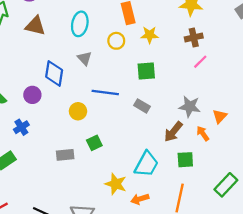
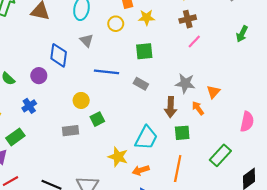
yellow circle: (78, 111) -> (81, 100), moved
brown arrow: (173, 132) -> (171, 107), turned -36

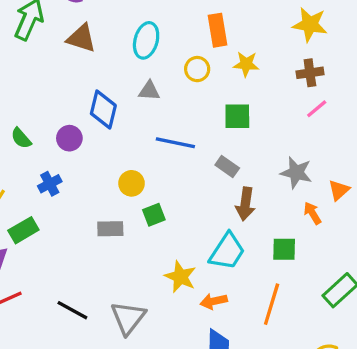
gray triangle: (87, 41) -> (149, 91), turned -48
brown arrow: (171, 107) -> (245, 204), moved

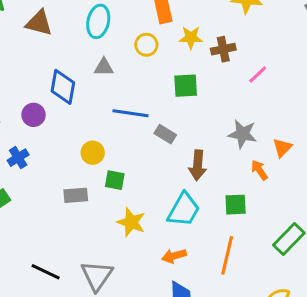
brown cross: (310, 73) -> (223, 49), moved
gray rectangle: (227, 166) -> (165, 134), moved
green square: (154, 215) -> (115, 180), turned 35
yellow star: (180, 277) -> (131, 222), moved

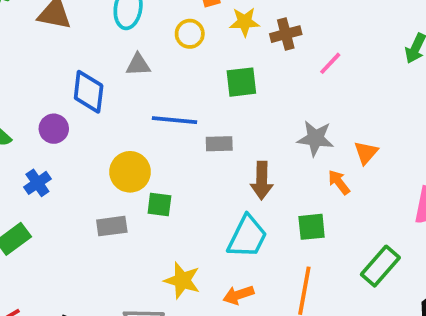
gray rectangle: (165, 134) -> (219, 144), turned -30
yellow circle: (93, 153) -> (130, 172), size x1.4
yellow star: (131, 222) -> (182, 280), moved

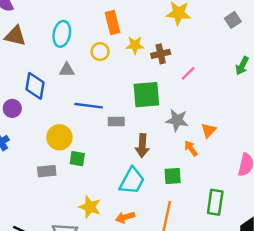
green square: (241, 82) -> (146, 95), moved, size x1.4
green rectangle: (380, 266) -> (215, 202), turned -35

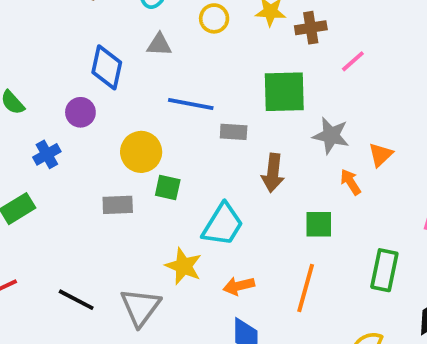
purple circle: (12, 108) -> (80, 112), moved
cyan trapezoid: (132, 181) -> (223, 225), moved

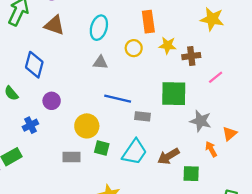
blue diamond: (107, 67) -> (34, 65), moved
brown arrow: (273, 173) -> (168, 156), moved, turned 50
cyan trapezoid: (223, 225) -> (135, 152), moved

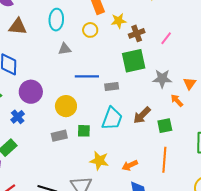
brown cross: (191, 56) -> (137, 33), moved
purple circle: (52, 101) -> (31, 92), size x1.5
green square: (102, 148) -> (84, 131), moved

